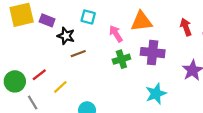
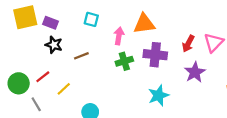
red arrow: (186, 27) -> (188, 44), moved, turned -133
pink arrow: (116, 34) -> (119, 36), turned 42
black star: (66, 36) -> (54, 45), moved

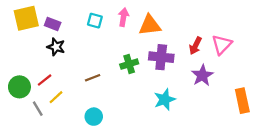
pink arrow: (119, 36) -> (123, 17), moved
brown line: (81, 56) -> (93, 78), moved
yellow line: (64, 89) -> (56, 97), moved

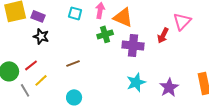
orange triangle: (150, 25) -> (123, 17), turned 30
pink triangle: (222, 45) -> (182, 21), moved
green cross: (129, 64) -> (105, 34), moved
purple star: (202, 75) -> (169, 87), moved

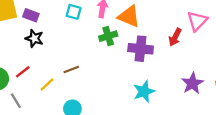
yellow line: (41, 80) -> (47, 85), moved
purple star: (169, 87) -> (192, 83), moved

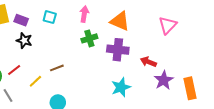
cyan square: (74, 12) -> (50, 17), moved
orange triangle: (129, 16) -> (120, 21), moved
red arrow: (175, 37) -> (148, 62), moved, turned 84

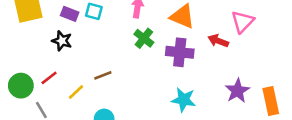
purple rectangle: (21, 20) -> (70, 14), moved
green cross: (89, 38) -> (144, 38), turned -35
red arrow: (148, 62) -> (218, 41), moved
cyan star: (121, 87) -> (184, 100), turned 30

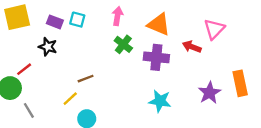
red line: (49, 78) -> (24, 69), moved
yellow line: (76, 92) -> (70, 99), moved
orange rectangle: (271, 101) -> (240, 83), moved

